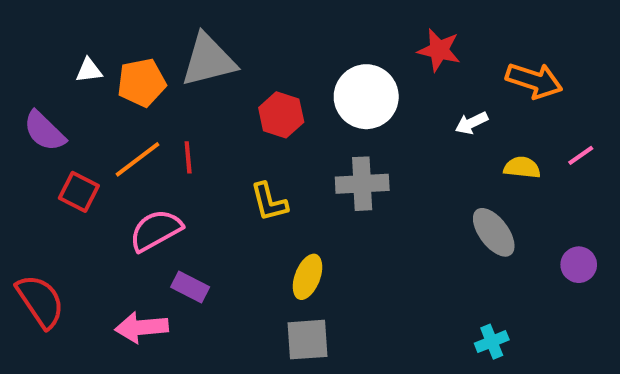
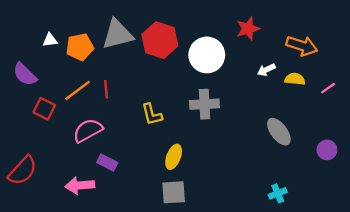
red star: (439, 50) -> (248, 29), turned -30
red hexagon: (281, 115) -> (160, 40), moved, size x1.4
yellow semicircle: (522, 168) -> (295, 79), moved
red semicircle: (40, 301) -> (23, 171), turned 76

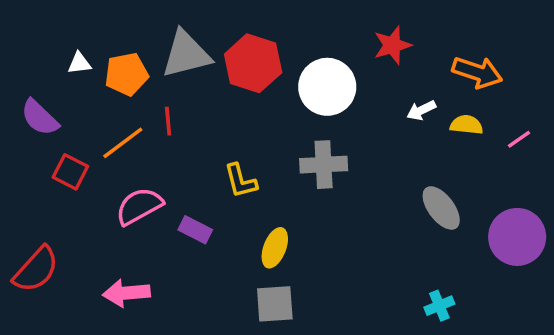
red line: (106, 89) -> (168, 121), moved
purple circle: (327, 150) -> (517, 237), size x1.8
purple rectangle: (107, 163) -> (195, 230), moved

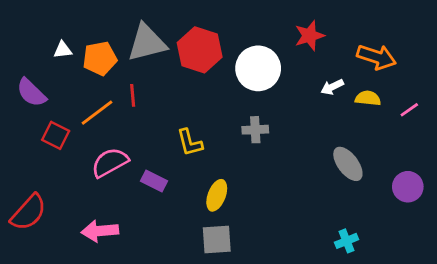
gray cross: (324, 165) -> (255, 130), size x0.7
purple circle: (517, 237) -> (408, 187), size x0.7

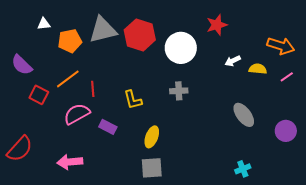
white triangle: (63, 50) -> (44, 24), moved
orange arrow: (376, 57) -> (281, 46), moved
red line: (133, 95) -> (93, 89), moved

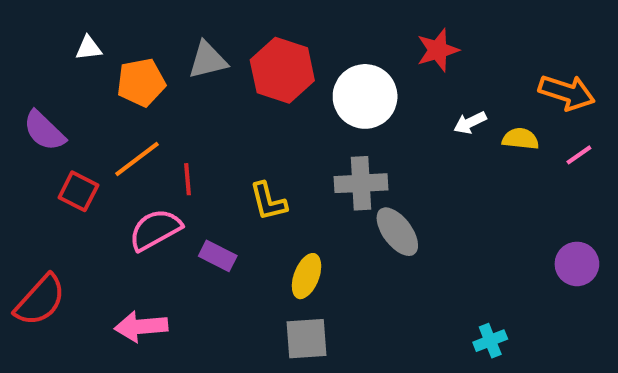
gray triangle: (103, 30) -> (208, 60), size x0.7
gray cross: (179, 91) -> (361, 183), size x1.4
gray ellipse: (244, 115) -> (397, 232), moved

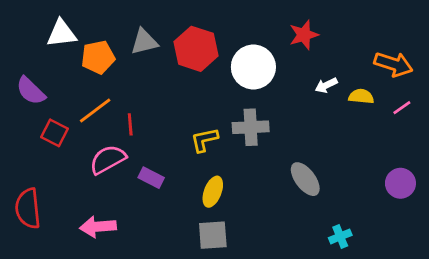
white triangle: (89, 48) -> (62, 33), size x1.6
yellow L-shape: (268, 201) -> (204, 140), moved, turned 92
gray ellipse: (397, 232) -> (305, 179), moved
red semicircle: (40, 300) -> (28, 208), turned 132

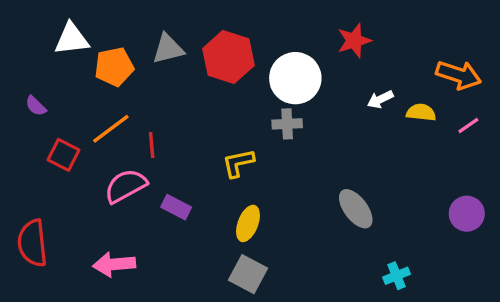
purple semicircle: (31, 91) -> (36, 106), size x0.6
gray cross: (251, 127) -> (287, 124), moved, size x0.7
gray square: (213, 235) -> (248, 274), turned 32

